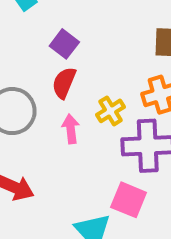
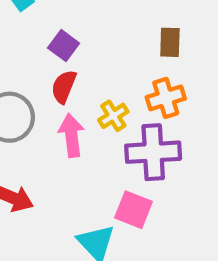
pink arrow: (71, 129) -> (71, 135), size x1.4

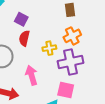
yellow cross: (113, 116) -> (49, 48), turned 32
pink arrow: (71, 135) -> (32, 75), moved

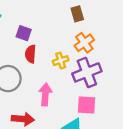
pink arrow: (32, 75) -> (45, 94), turned 30

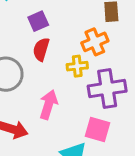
purple square: (24, 33) -> (38, 21), turned 35
orange cross: (84, 43) -> (95, 42), moved

